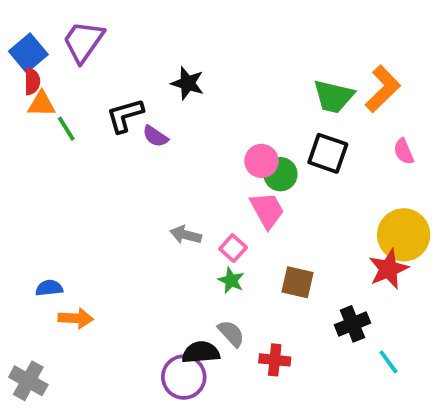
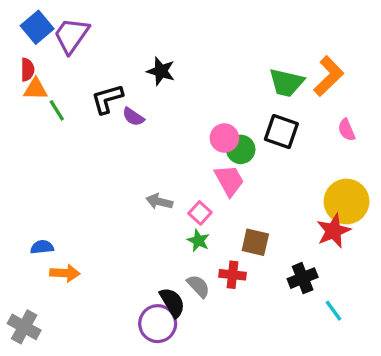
blue square: (28, 53) -> (37, 27), moved
black semicircle: (201, 352) -> (172, 302), turned 64
red cross: (275, 360) -> (233, 275), moved

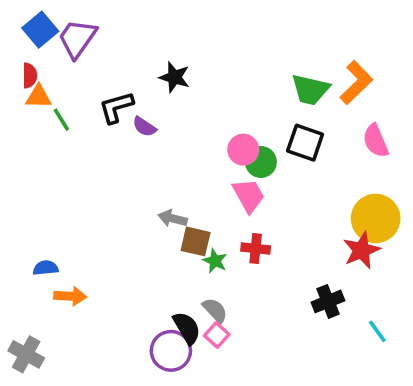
pink semicircle: (347, 130) -> (376, 141), size x1.4
pink square: (200, 213) -> (217, 335), moved
brown square: (255, 242) -> (196, 241), moved
red cross: (233, 275) -> (256, 248), moved
cyan line: (333, 311) -> (377, 331), moved

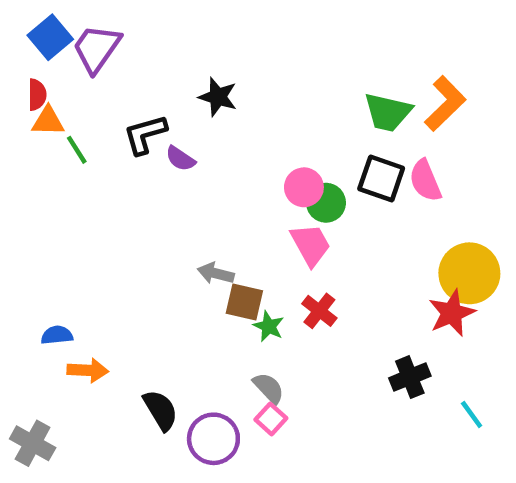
pink semicircle: (376, 141) -> (425, 181), moved
red cross: (256, 248) -> (319, 311), turned 32
black semicircle: (187, 328) -> (161, 410), moved

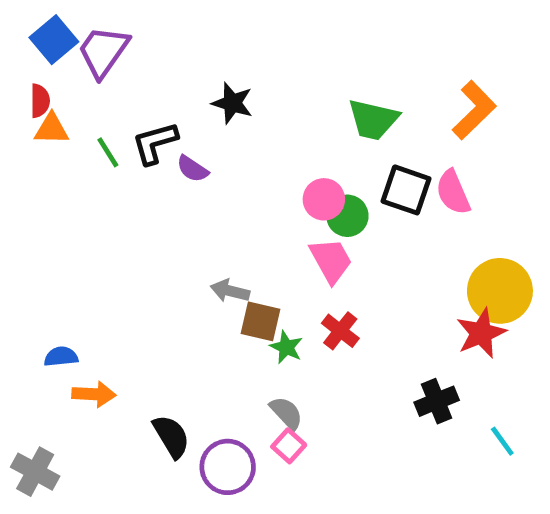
green trapezoid: (388, 112) -> (373, 120), moved
green line: (77, 150) -> (108, 152), moved

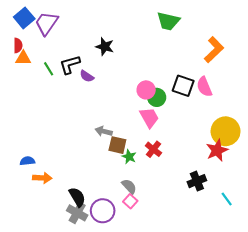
green trapezoid: (373, 120) -> (168, 21), moved
gray cross: (35, 472) -> (77, 213), moved

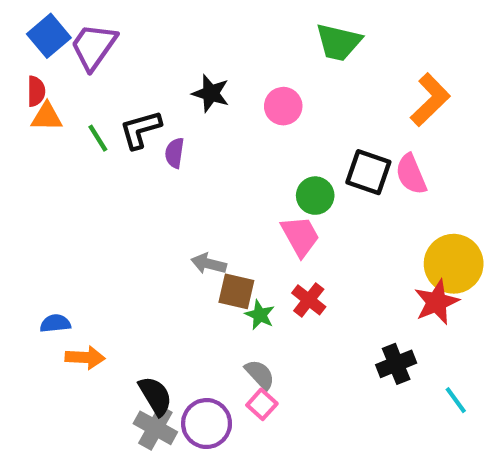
purple semicircle: (87, 76) -> (175, 153), turned 64
pink circle: (146, 90) -> (283, 106), moved

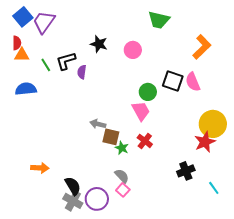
blue semicircle: (55, 323) -> (26, 89), moved, size x1.5

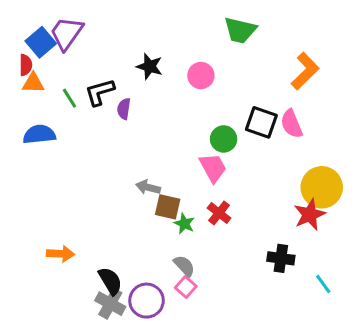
blue square: (23, 17) -> (41, 42), moved
black cross: (186, 171) -> (281, 258), turned 30

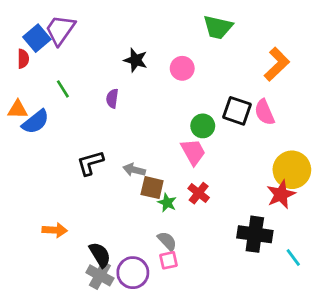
orange triangle: (33, 83) -> (18, 109), moved
black L-shape: (100, 92) -> (90, 163), moved
blue semicircle: (39, 134) -> (35, 122), turned 148
black cross: (281, 258) -> (255, 234), size x1.4
pink square: (186, 287) -> (168, 260), turned 36

